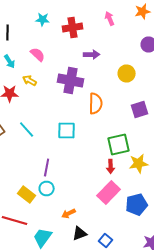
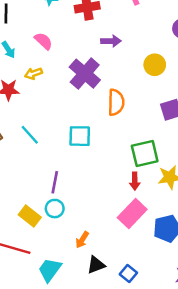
yellow arrow: (30, 80) -> (33, 74), turned -48
purple cross: (71, 80) -> (85, 74), turned 30
orange arrow: (69, 214) -> (82, 240), turned -32

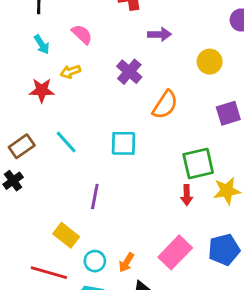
purple cross: (85, 74) -> (129, 72), size x0.7
orange semicircle: (116, 102) -> (165, 105), turned 32
cyan circle: (55, 209) -> (95, 261), moved
pink rectangle: (132, 214) -> (175, 252), moved

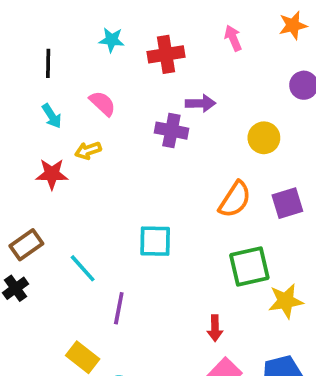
purple cross: (129, 72) -> (171, 131), moved, turned -30
orange semicircle: (165, 105) -> (235, 199), moved
cyan line: (66, 142) -> (83, 268), moved
red arrow: (187, 195) -> (215, 328), moved

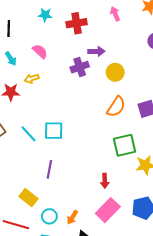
purple cross: (171, 131) -> (80, 67), turned -30
yellow circle: (264, 138) -> (115, 72), moved
cyan square: (155, 241) -> (54, 131), moved
cyan line: (83, 268) -> (29, 134), moved

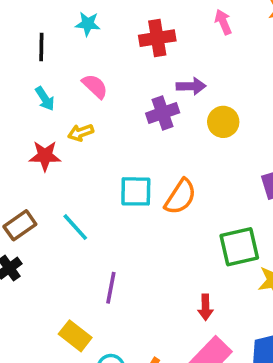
cyan star: (45, 15) -> (88, 24), moved
orange semicircle: (116, 107) -> (180, 197), moved
cyan square: (54, 131) -> (136, 191), moved

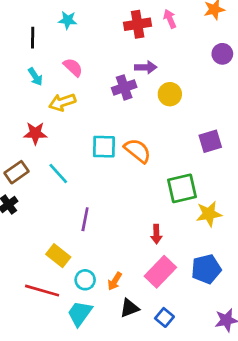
red cross: (157, 38) -> (138, 24), moved
yellow arrow: (81, 133) -> (62, 102), size x1.4
red star: (45, 156) -> (35, 133), moved
orange semicircle: (180, 197) -> (138, 151), turned -84

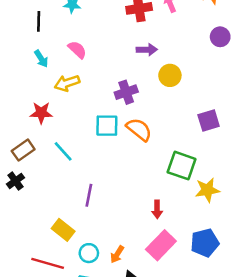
purple cross: (124, 87) -> (126, 92), moved
green square: (182, 188) -> (182, 166), turned 32

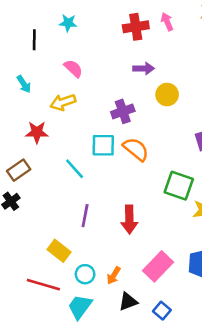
cyan arrow: (41, 59) -> (24, 84), moved
cyan line: (63, 151) -> (75, 169), moved
red arrow: (157, 209) -> (129, 219), moved, size x1.5

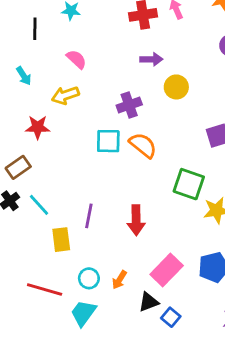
cyan line: (75, 169) -> (39, 205), moved
yellow rectangle: (59, 251) -> (61, 240), moved, turned 45
black triangle: (128, 302) -> (149, 302), moved

